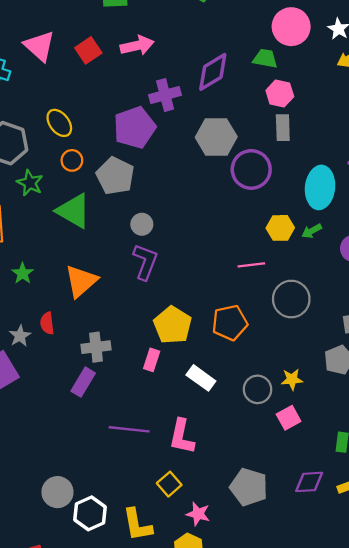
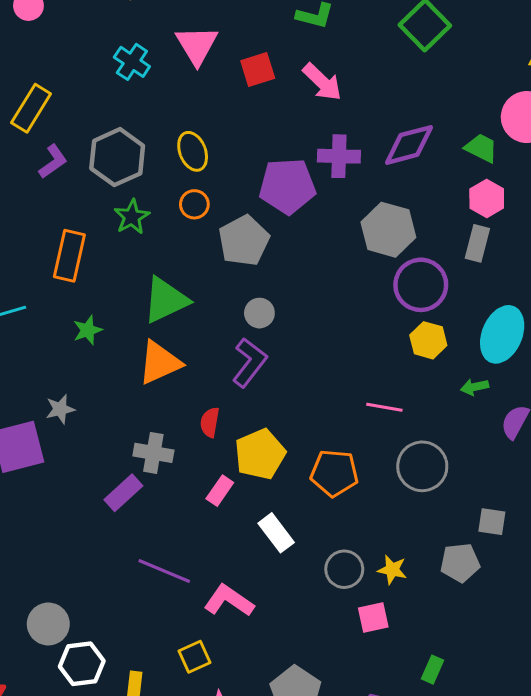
pink arrow: (137, 46) -> (322, 82), turned 40
green triangle: (74, 211) -> (166, 300), moved, turned 48
yellow hexagon: (280, 228) -> (428, 340), moved
red semicircle: (47, 323) -> (210, 422), moved
pink L-shape: (182, 437) -> (229, 601), turned 96

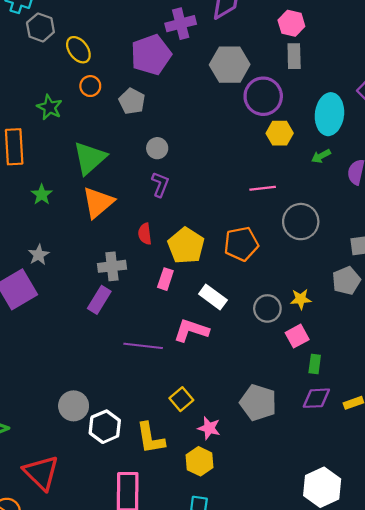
gray hexagon: (117, 157) -> (40, 27), moved, size x0.7
gray pentagon: (244, 241) -> (132, 101), size x0.7
purple L-shape: (249, 362) -> (160, 184), size x0.7
pink L-shape: (229, 601) -> (191, 330), moved
green rectangle: (432, 670) -> (315, 364), moved

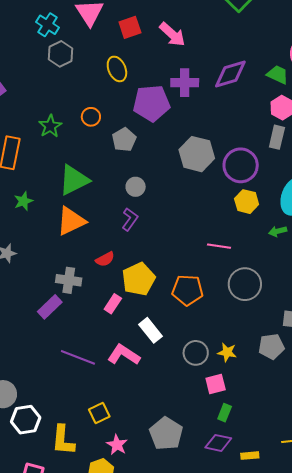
yellow ellipse: (78, 50) -> (117, 69), moved
gray hexagon: (230, 65) -> (197, 154), moved
red semicircle: (145, 234) -> (105, 259), turned -126

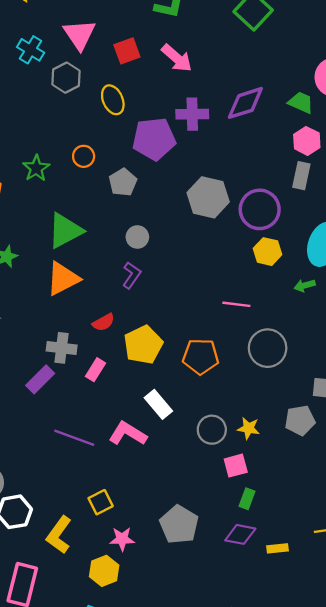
gray hexagon: (61, 54) -> (66, 78), moved
pink rectangle: (113, 304) -> (95, 370), moved
yellow L-shape: (63, 440) -> (59, 535), turned 32
pink star: (117, 445) -> (122, 539), turned -30

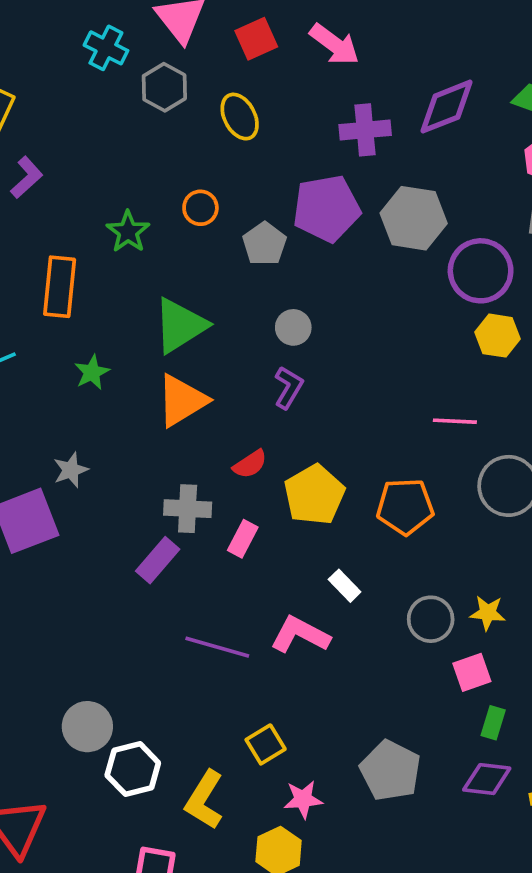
purple pentagon: (154, 139) -> (326, 208), moved
gray hexagon: (208, 197) -> (414, 218), moved
white rectangle: (158, 404) -> (345, 586), size x0.7

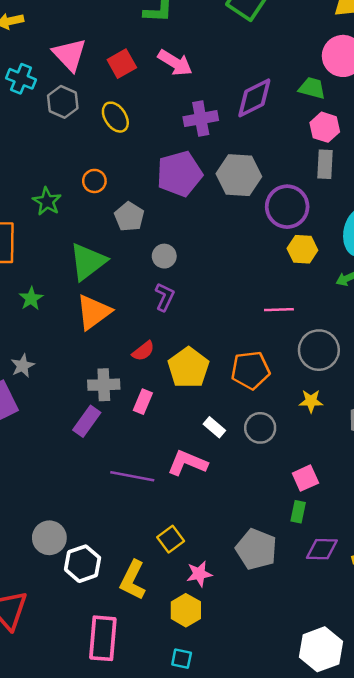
gray pentagon: (264, 244) -> (129, 217), moved
yellow star: (488, 613) -> (311, 401), moved
gray circle: (431, 619) -> (260, 428), moved
green rectangle: (493, 723) -> (298, 512), moved

